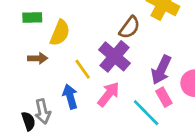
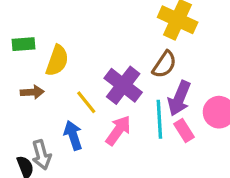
brown semicircle: (130, 27) -> (164, 64), moved
cyan line: (146, 113) -> (159, 119), moved, turned 44

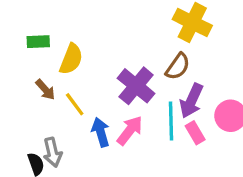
brown arrow: (32, 92) -> (45, 90), turned 50
yellow line: (86, 102) -> (75, 104), moved
blue arrow: (73, 135) -> (101, 132), moved

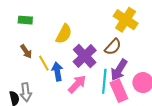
yellow semicircle: (71, 59) -> (64, 34), moved
blue arrow: (101, 132) -> (57, 71), moved
pink rectangle: (195, 133) -> (119, 91), size x1.5

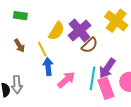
brown semicircle: (113, 47) -> (90, 45), moved
purple cross: (85, 56) -> (80, 30), moved
yellow line: (44, 63) -> (42, 49), moved

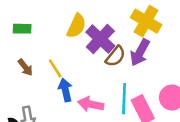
yellow semicircle: (56, 31) -> (76, 26), moved
purple arrow: (107, 68) -> (140, 53), moved
pink arrow: (66, 80) -> (91, 104), turned -120

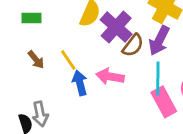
cyan line: (124, 99) -> (158, 78), moved
pink arrow: (91, 104) -> (110, 76), moved

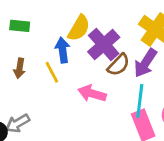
brown arrow: (36, 60) -> (20, 68), turned 42
blue arrow: (80, 83) -> (63, 50), moved
gray arrow: (40, 114) -> (18, 123), turned 65

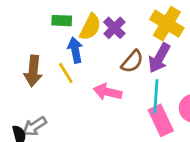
green rectangle: (20, 26) -> (62, 21), moved
purple cross: (104, 45) -> (114, 28), moved, size x0.7
brown arrow: (20, 68) -> (33, 71), size x1.5

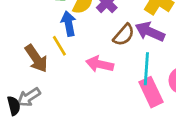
purple arrow: (159, 58) -> (150, 32), turned 84
brown arrow: (33, 71) -> (36, 59), moved, turned -40

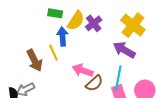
brown semicircle: (124, 35) -> (94, 83), moved

